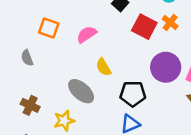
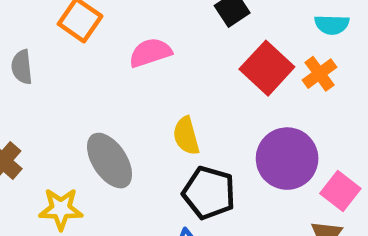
yellow semicircle: (103, 67) -> (186, 136), moved

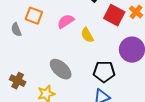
gray semicircle: (22, 67) -> (16, 30), moved
yellow semicircle: (186, 136) -> (87, 35), moved

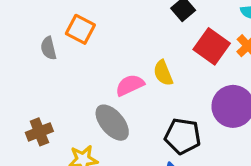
pink semicircle: (66, 21) -> (130, 85), moved
brown cross: (18, 81) -> (39, 132), turned 35

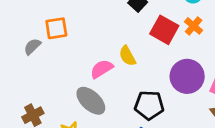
orange square: (80, 29) -> (56, 28), turned -30
gray semicircle: (48, 48) -> (32, 47), turned 66

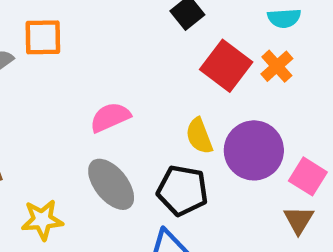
yellow semicircle: (127, 56) -> (199, 136), moved
gray ellipse: (91, 101) -> (111, 184), moved

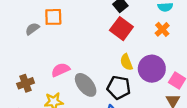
red square: (226, 66) -> (121, 29), moved
pink semicircle: (110, 117) -> (61, 70), moved

